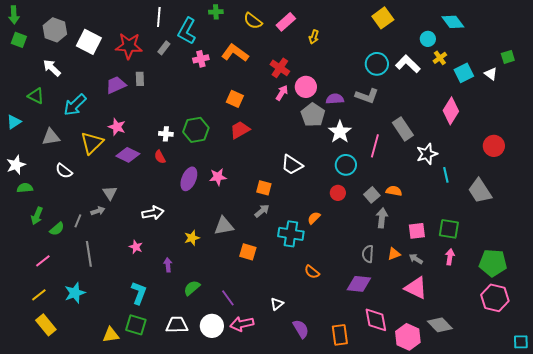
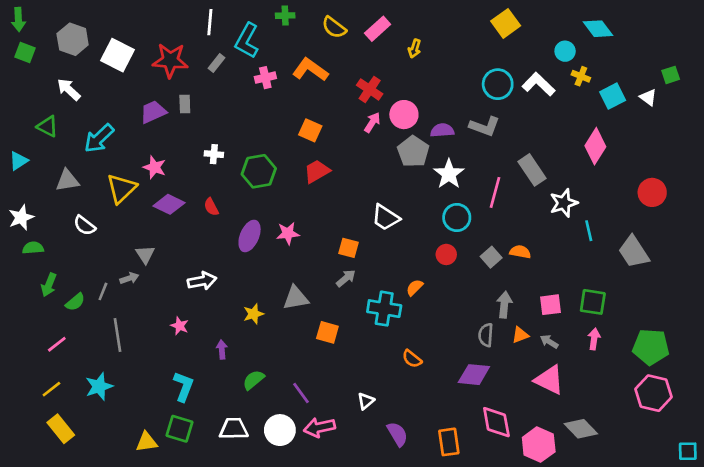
yellow cross: (440, 58) -> (581, 76), turned -32
white cross: (166, 134) -> (214, 154), moved
gray arrow: (382, 218) -> (504, 305), moved

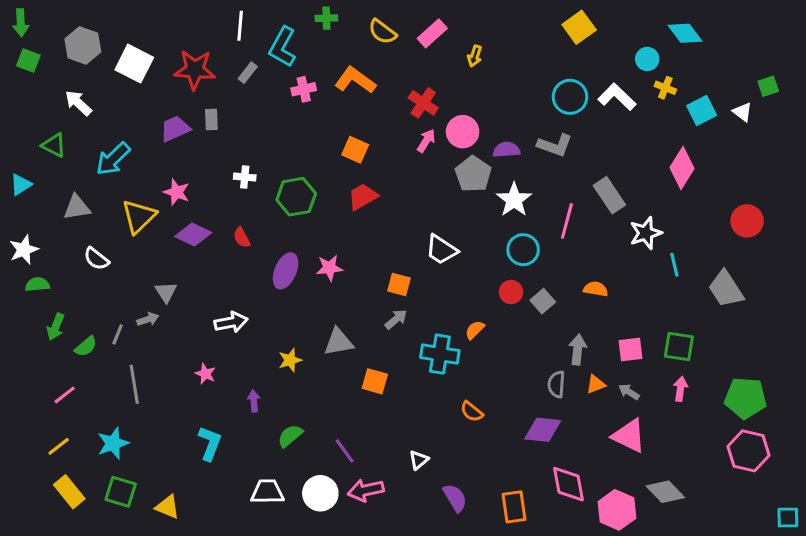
gray square: (491, 257) -> (543, 301), moved
green square: (180, 429) -> (121, 492), moved
yellow triangle: (147, 442) -> (168, 507), turned 30

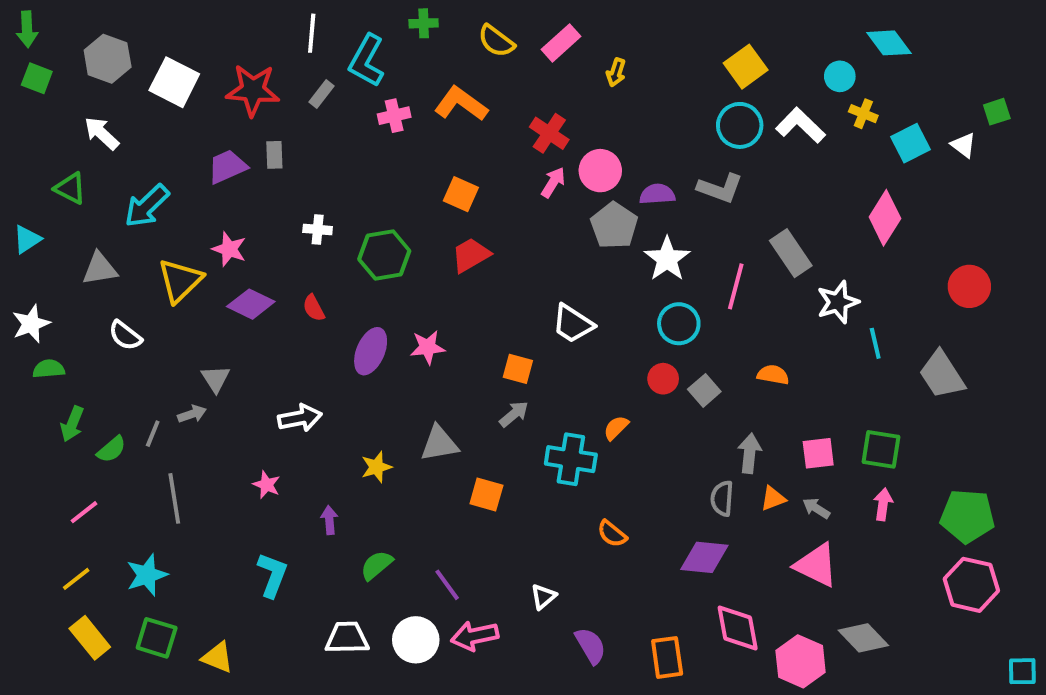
yellow square: (579, 27) -> (746, 67), moved

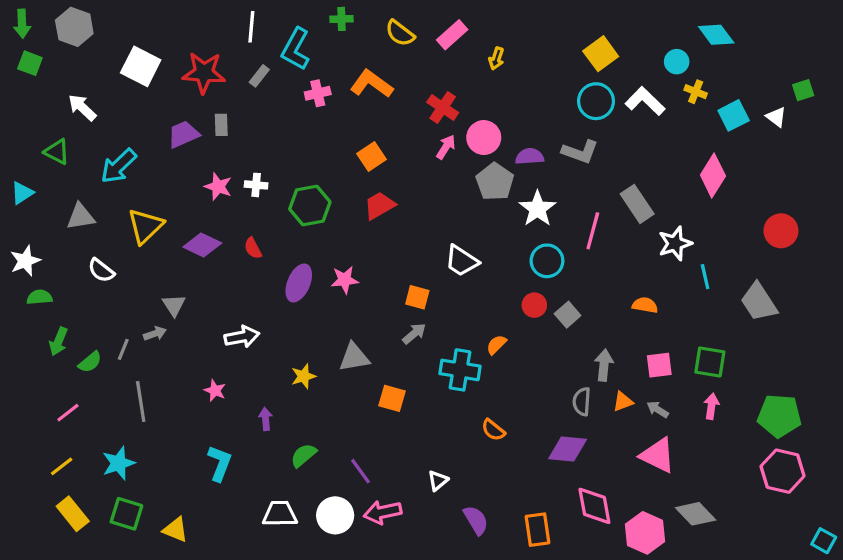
gray hexagon: (108, 59) -> (74, 27), moved
orange square: (461, 194) -> (371, 156), turned 32
pink star: (229, 249) -> (218, 187), moved
orange semicircle: (773, 375) -> (645, 305), moved
cyan square: (1022, 671) -> (824, 541), turned 30

